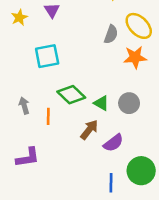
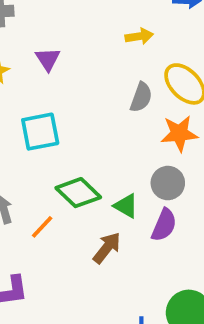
gray circle: (129, 103) -> (168, 183), moved
orange line: (48, 116) -> (42, 227), turned 42
purple semicircle: (113, 143) -> (164, 225), moved, turned -30

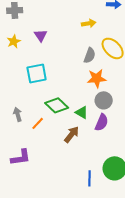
orange star: (179, 133) -> (97, 78), moved

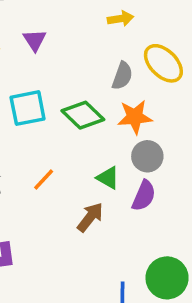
green diamond: (57, 105) -> (83, 115), moved
orange line: (38, 123) -> (44, 180), moved

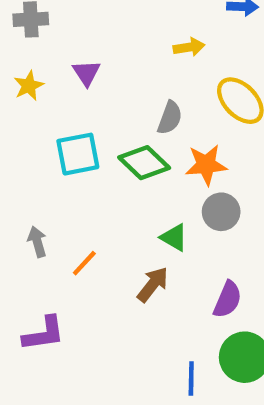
gray semicircle: (122, 76) -> (170, 118), moved
orange line: (44, 180) -> (84, 263), moved
purple semicircle: (144, 196) -> (228, 299), moved

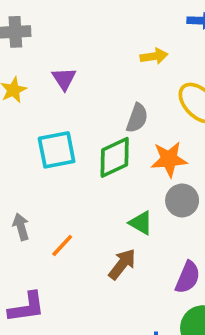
green diamond: (144, 163) -> (115, 157), turned -69

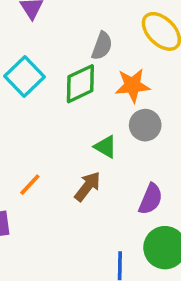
cyan square: (57, 150) -> (24, 76), turned -33
orange line: (62, 245) -> (30, 185), moved

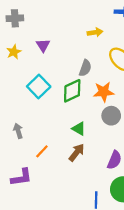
green triangle: (106, 147) -> (79, 129), moved

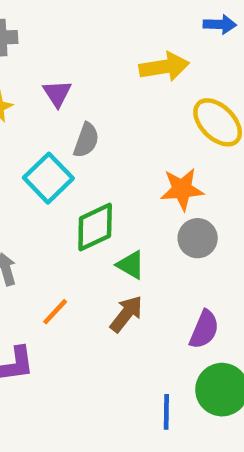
yellow arrow: (95, 32) -> (164, 67), size x1.5
gray semicircle: (85, 68) -> (86, 140), moved
green diamond: (72, 91) -> (95, 227), moved

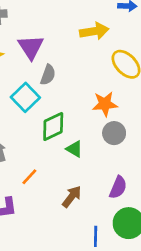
purple triangle: (57, 93) -> (31, 47), size x1.5
brown arrow: (126, 314) -> (72, 197), moved

